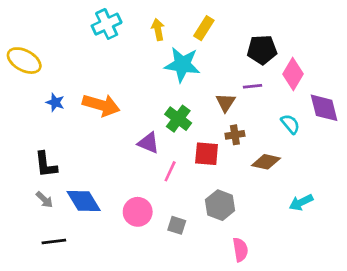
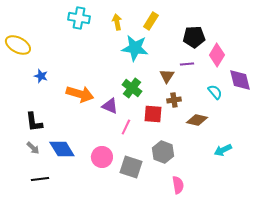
cyan cross: (107, 24) -> (79, 18), turned 35
orange arrow: (101, 105) -> (80, 94), moved
gray square: (177, 225) -> (131, 167), size x1.6

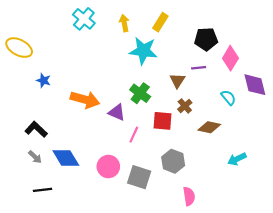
cyan cross: (79, 18) -> (84, 19), turned 30
brown cross: (174, 100) -> (185, 106), turned -32
black L-shape: (34, 122) -> (36, 129), turned 140

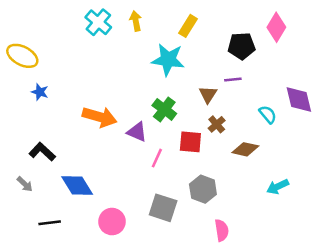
yellow arrow: (124, 23) -> (136, 21), moved
pink diamond: (230, 58) -> (276, 27), moved
blue star: (44, 80) -> (40, 92), moved
gray arrow: (35, 157) -> (25, 184), moved
pink circle: (108, 167) -> (112, 222), moved

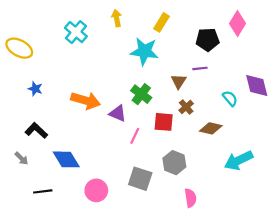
cyan cross: (98, 22) -> (76, 32), moved
blue star: (40, 92) -> (35, 89), moved
cyan arrow: (278, 187) -> (239, 160), size x1.5

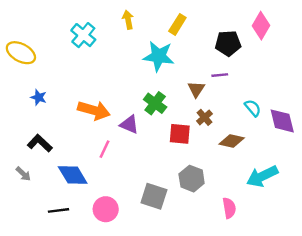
purple diamond: (257, 86) -> (282, 121), moved
pink line: (135, 136) -> (104, 149), moved
black line: (43, 191) -> (59, 210), moved
pink semicircle: (190, 198) -> (229, 208), moved

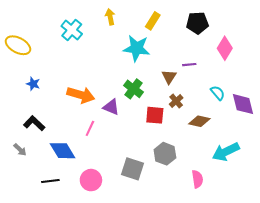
pink diamond: (261, 26) -> (225, 48), moved
black pentagon: (228, 43) -> (197, 23), moved

